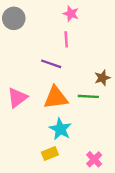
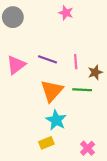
pink line: (66, 39) -> (76, 62), moved
pink triangle: (17, 98) -> (16, 65), moved
orange triangle: (56, 98) -> (52, 91), turned -40

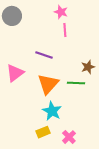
pink line: (76, 62) -> (65, 30), moved
pink triangle: (16, 65) -> (15, 73), moved
pink cross: (88, 148) -> (69, 137), moved

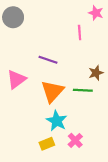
pink star: (61, 12) -> (96, 13), moved
pink line: (65, 30) -> (80, 33), moved
pink cross: (69, 137) -> (75, 140), moved

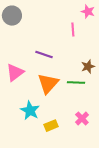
cyan star: (57, 121) -> (30, 111), moved
pink cross: (75, 140) -> (82, 119), moved
yellow rectangle: (47, 144) -> (51, 126), moved

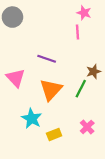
pink star: (88, 12) -> (84, 13), moved
pink triangle: (15, 73) -> (16, 78), turned -36
green line: (76, 83) -> (81, 89), turned -66

